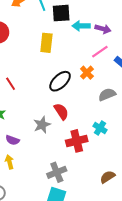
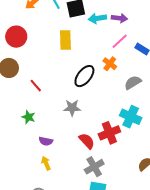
red semicircle: (61, 111) -> (87, 141), moved
gray star: (42, 125) -> (72, 108), moved, turned 30
cyan cross: (100, 128) -> (131, 117), size x1.5

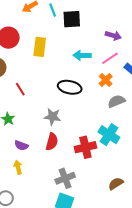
cyan arrow: (97, 18) -> (82, 55), moved
yellow rectangle: (65, 40) -> (40, 47), moved
orange cross: (110, 64) -> (106, 80), moved
black ellipse: (84, 76) -> (70, 87), turned 55
red semicircle: (87, 141) -> (52, 142), moved, turned 48

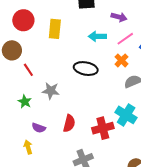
purple arrow: (113, 36) -> (119, 17), moved
red line: (20, 89) -> (28, 70), moved
gray star: (52, 117) -> (51, 91), moved
yellow arrow: (18, 167) -> (28, 147), moved

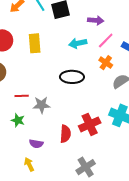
red line: (28, 70) -> (22, 96), moved, turned -48
red cross: (103, 128) -> (90, 124), moved

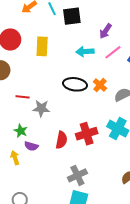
purple arrow: (96, 20) -> (105, 31), turned 112
orange cross: (106, 63) -> (100, 85), moved
green star: (18, 120) -> (21, 131), moved
yellow arrow: (29, 164) -> (15, 158), moved

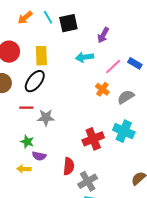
pink line: (113, 52) -> (113, 67), moved
black ellipse: (75, 84) -> (35, 81), moved, turned -55
red semicircle: (61, 140) -> (69, 166), moved
yellow arrow: (15, 158) -> (24, 169), turned -64

